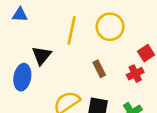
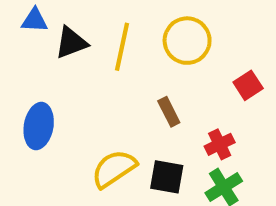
black triangle: (42, 56) -> (71, 43), moved, turned 30
red cross: (135, 74) -> (220, 144), moved

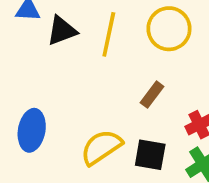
brown rectangle: (169, 112) -> (152, 95), turned 64
blue ellipse: (39, 126) -> (32, 130), moved

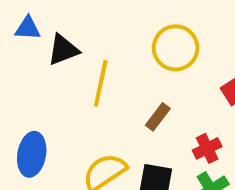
yellow line: (109, 34) -> (101, 83), moved

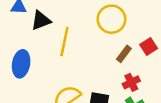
brown rectangle: (158, 117) -> (124, 54), moved
blue ellipse: (32, 154) -> (21, 64), moved

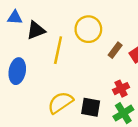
yellow circle: (111, 19) -> (88, 29), moved
brown rectangle: (124, 54) -> (115, 50), moved

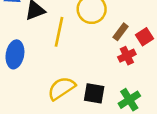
red cross: (121, 89) -> (127, 56), moved

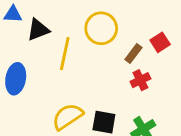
red square: (144, 37) -> (160, 42), moved

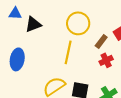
yellow line: (65, 54) -> (68, 52), moved

